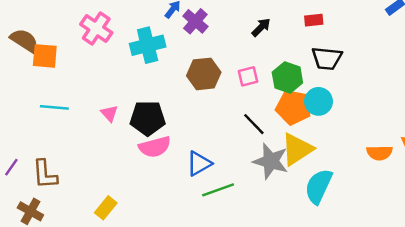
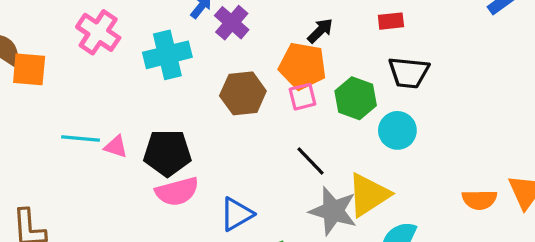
cyan line: (54, 107) -> (81, 138), moved
orange pentagon: (293, 107) -> (303, 66), moved
pink triangle: (109, 113) -> (116, 147), turned -30

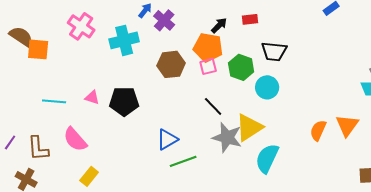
red rectangle: (391, 21) -> (250, 19), moved
cyan line: (81, 138) -> (54, 101), moved
pink semicircle: (177, 192) -> (75, 139), moved, turned 64
orange semicircle: (479, 200) -> (318, 130), turned 115

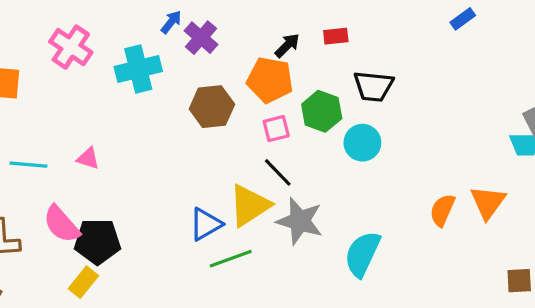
pink square: (208, 66) -> (276, 129), moved
black pentagon: (124, 101) -> (97, 241), moved
yellow triangle: (249, 127) -> (250, 205), moved

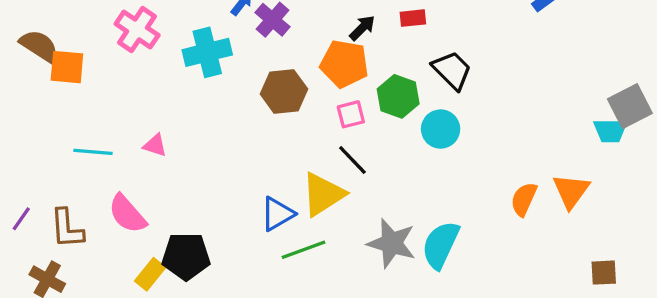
black trapezoid: (373, 86) -> (452, 70), turned -141
gray star: (300, 221) -> (392, 243), moved
black pentagon: (97, 241) -> (186, 256), moved

